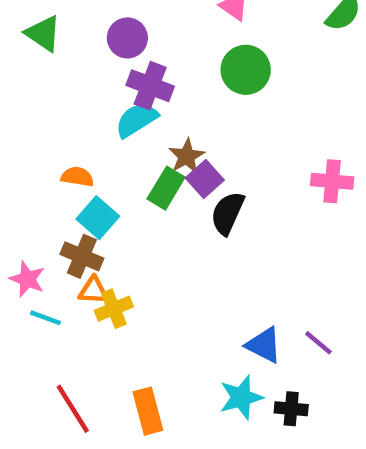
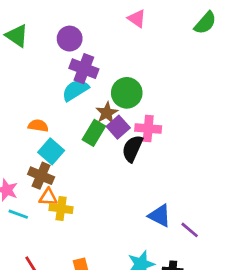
green circle: (246, 70) -> (127, 93), moved
pink cross: (332, 181) -> (148, 129), moved
yellow cross: (114, 309) -> (61, 209), turned 30
blue triangle: (264, 345) -> (160, 216), moved

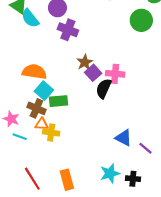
cyan semicircle: (75, 90) -> (30, 18), moved, turned -96
green circle: (127, 93) -> (141, 20), moved
orange semicircle: (38, 126) -> (34, 72), size x1.6
green rectangle: (94, 133) -> (58, 101), moved, turned 54

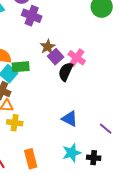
pink cross: (115, 74) -> (77, 58), turned 30
green rectangle: (58, 101) -> (21, 67), moved
yellow cross: (51, 133) -> (15, 123), moved
blue triangle: (123, 138) -> (70, 119), moved

